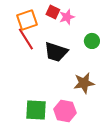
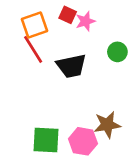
black trapezoid: (56, 52) -> (71, 66), turned -30
brown star: (84, 83) -> (107, 125), moved

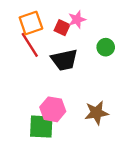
red square: (68, 15) -> (62, 28), moved
pink hexagon: (83, 141) -> (53, 109), moved

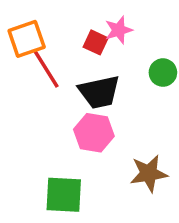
orange square: (31, 23) -> (27, 39), moved
pink hexagon: (53, 109) -> (94, 133), moved

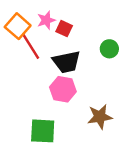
pink star: (119, 30) -> (46, 20), moved
orange square: (27, 39) -> (18, 26), turned -30

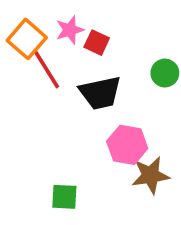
pink hexagon: (63, 89) -> (127, 145), moved
green square: (43, 131) -> (64, 197), size x0.7

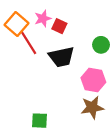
pink hexagon: (127, 145) -> (93, 80), moved

